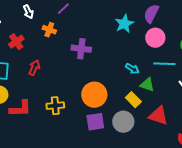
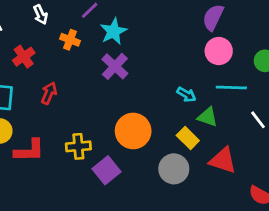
cyan star: (124, 24) -> (113, 31), moved
purple cross: (81, 49) -> (115, 66), turned 36
purple square: (95, 122) -> (106, 170), moved, turned -30

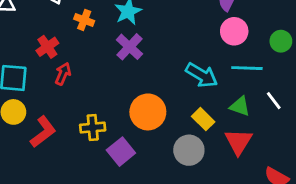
red cross: (24, 57) -> (47, 47), moved
cyan arrow: (186, 95) -> (202, 75), size x1.6
green triangle: (207, 117) -> (240, 106), moved
red L-shape: (29, 151) -> (43, 132), turned -36
red triangle: (223, 160) -> (238, 142), turned 44

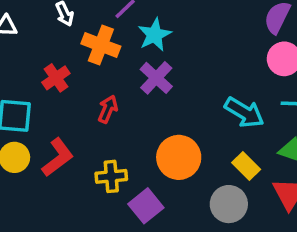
orange cross: (84, 20) -> (101, 45), size x1.5
red arrow: (63, 74) -> (108, 109), moved
red L-shape: (43, 132) -> (58, 157), moved

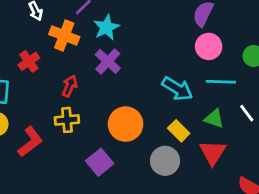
red L-shape: (58, 157) -> (30, 142), moved
yellow cross: (111, 176) -> (67, 120), moved

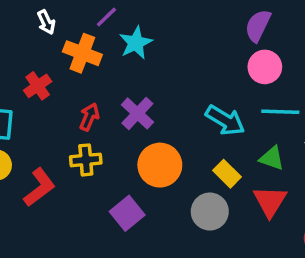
purple cross: (108, 61) -> (137, 113), moved

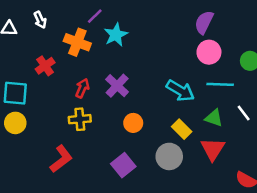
white arrow: (46, 22) -> (40, 20), moved
orange circle: (160, 165) -> (133, 123), size x0.6
red L-shape: (39, 187) -> (61, 159), moved
purple square: (127, 213) -> (123, 165), moved

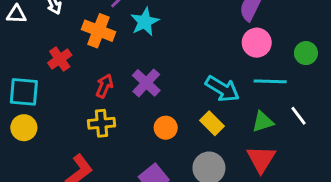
green triangle: (214, 118) -> (263, 122), turned -36
yellow rectangle: (182, 129) -> (212, 123), moved

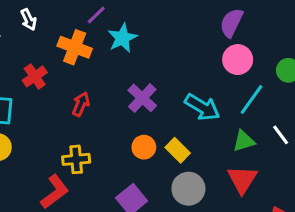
cyan line: (270, 81) -> (251, 100), turned -56
purple cross: (146, 83) -> (142, 98), moved
yellow cross: (101, 123) -> (76, 159), moved
yellow rectangle: (212, 123) -> (178, 150), moved

